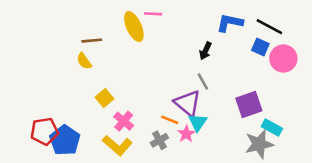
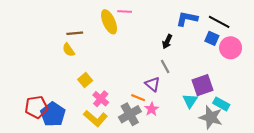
purple triangle: (188, 103) -> (153, 84), size x0.7
cyan triangle: (198, 122) -> (190, 101), moved
gray cross: (159, 140) -> (130, 114), size x1.5
gray star: (259, 144) -> (211, 117), turned 30

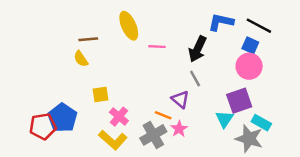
pink line: (125, 11) -> (157, 47), moved
black arrow: (167, 42) -> (197, 49), size x1.5
pink circle: (231, 48) -> (249, 66), moved
yellow square: (85, 80) -> (101, 94), turned 32
blue pentagon: (53, 114) -> (62, 118), moved

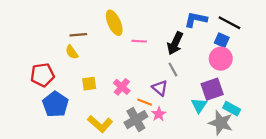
pink cross: (119, 117) -> (122, 87), moved
red pentagon: (43, 126) -> (42, 75), moved

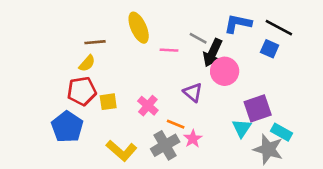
yellow semicircle: (72, 52) -> (87, 63), turned -104
pink circle: (221, 59) -> (225, 71), moved
gray line: (173, 69) -> (198, 38), moved, turned -32
red pentagon: (42, 75) -> (82, 91), moved
purple triangle: (160, 88) -> (193, 92), moved

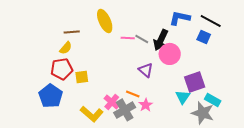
gray line: (198, 38) -> (142, 39), moved
pink cross: (148, 106) -> (112, 102), moved

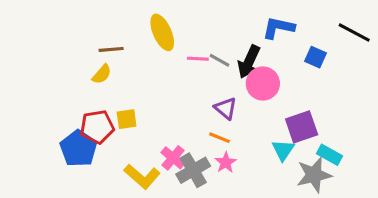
black line: (211, 21) -> (354, 32), moved
red pentagon: (62, 69) -> (97, 127), moved
orange line: (133, 94) -> (219, 138), moved
gray star: (203, 113) -> (314, 175), turned -30

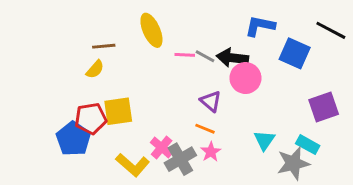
blue square: (316, 57) -> (295, 53), size x1.5
black arrow: (249, 62) -> (232, 58), turned 72
yellow square: (127, 119) -> (118, 111), size x1.5
purple square: (302, 127) -> (324, 107), moved

